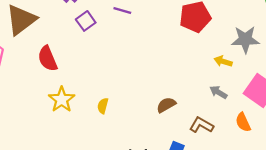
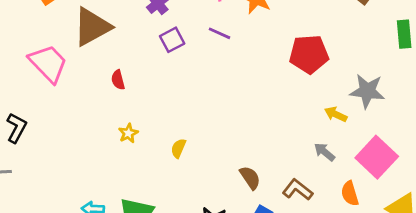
red semicircle: (48, 59) -> (118, 80), size x0.6
yellow star: (62, 100) -> (128, 133), size x0.6
brown semicircle: (166, 105) -> (250, 178), moved, turned 78

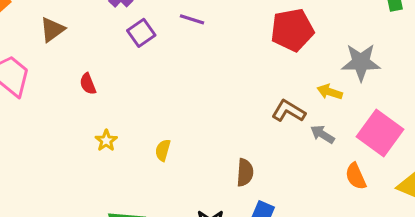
brown triangle: (92, 27) -> (52, 30), size x0.6
brown semicircle: (250, 178) -> (245, 172), turned 45
brown L-shape: (298, 190) -> (289, 111), moved

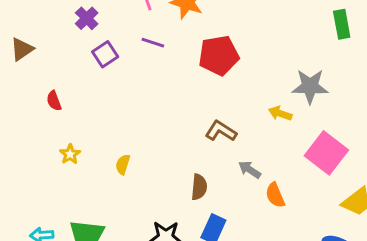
red pentagon: (292, 30) -> (219, 55), moved
brown L-shape: (289, 111) -> (221, 131), moved
gray arrow: (322, 134) -> (250, 170), moved
orange semicircle: (356, 176) -> (275, 195), moved

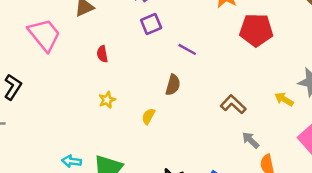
purple line: (153, 43) -> (187, 49), moved
red pentagon: (219, 55) -> (256, 30), moved
brown semicircle: (199, 187) -> (173, 85), moved

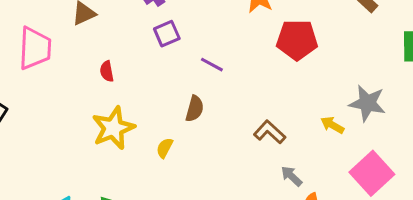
pink trapezoid: (44, 35) -> (35, 48), turned 42
yellow star: (107, 100) -> (113, 128), size x2.0

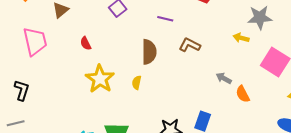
purple line: (212, 65) -> (165, 19), moved
brown semicircle: (195, 109) -> (149, 52), size x1.4
brown L-shape: (270, 132) -> (190, 45), moved

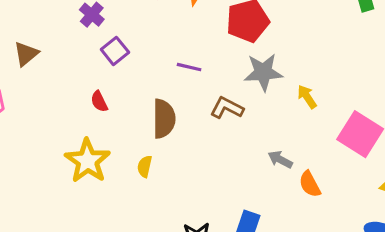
gray star: (260, 18) -> (263, 72), moved
yellow arrow: (241, 38) -> (307, 97), turned 42
red semicircle: (86, 43) -> (99, 101), moved

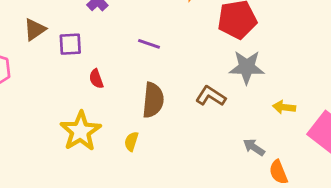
purple square: (115, 51) -> (70, 44), moved, turned 30
purple line: (189, 67) -> (149, 44), moved
yellow arrow: (307, 97) -> (284, 107), moved, turned -55

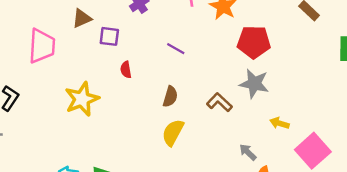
brown semicircle: (153, 100) -> (170, 97), size x0.7
yellow star: (80, 131) -> (82, 99), moved
yellow semicircle: (131, 141) -> (173, 132), moved, size x1.6

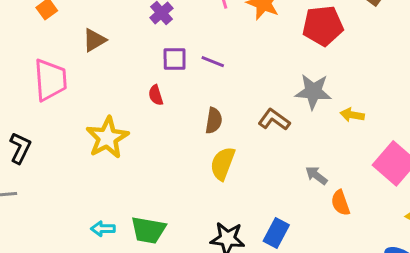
purple square: (109, 36) -> (175, 59), moved
red pentagon: (254, 42) -> (323, 26), moved
yellow arrow: (279, 123) -> (352, 115), moved

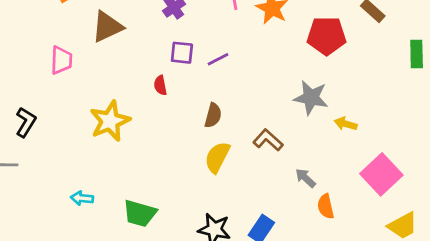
brown triangle: (94, 40) -> (107, 27), size x1.4
purple line: (213, 62) -> (218, 59), turned -55
pink trapezoid: (50, 80) -> (61, 60), size x0.7
brown L-shape: (274, 120) -> (268, 140), moved
cyan arrow: (103, 229) -> (82, 198), moved

